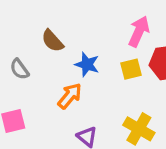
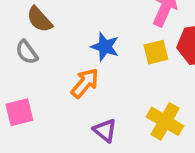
brown semicircle: (52, 41) -> (39, 19), moved

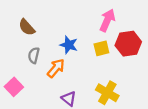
gray semicircle: (27, 52) -> (34, 55), moved, turned 49
pink square: (19, 112) -> (14, 87), turned -30

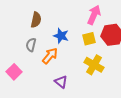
brown semicircle: (27, 27) -> (36, 20), moved, turned -126
yellow cross: (107, 93) -> (94, 65), moved

